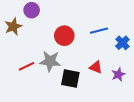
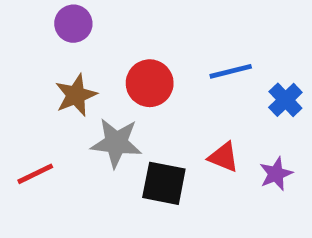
brown star: (13, 26) -> (76, 95), moved
red line: (27, 66) -> (35, 174), moved

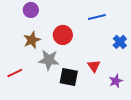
blue line: (231, 71) -> (97, 17), moved
red triangle: (224, 157) -> (94, 66), turned 32
purple star: (276, 174) -> (116, 81), moved

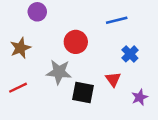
brown star: (32, 40) -> (20, 48), moved
blue cross: (120, 42) -> (130, 54), moved

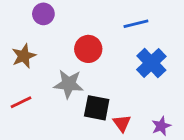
blue cross: (130, 54) -> (151, 63), size x1.5
red triangle: (113, 79) -> (122, 123), moved
purple star: (140, 97) -> (161, 126), moved

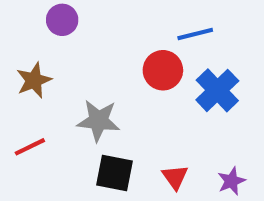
red circle: (88, 49) -> (163, 70), moved
black square: (97, 108) -> (115, 173), moved

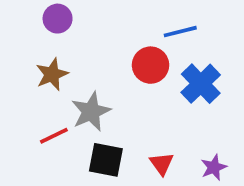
brown star: (34, 80) -> (52, 74), moved
gray star: (98, 121) -> (91, 112), turned -30
red line: (30, 147) -> (54, 136), moved

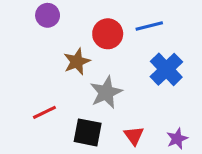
red circle: (151, 65) -> (108, 34), moved
brown star: (52, 74) -> (77, 62), moved
gray star: (91, 112) -> (106, 92), moved

